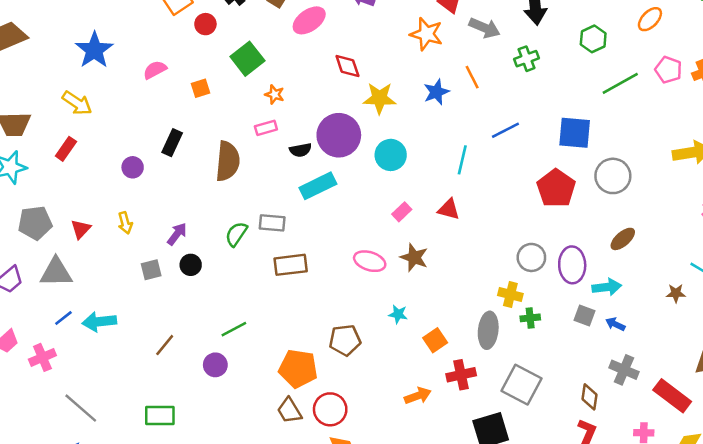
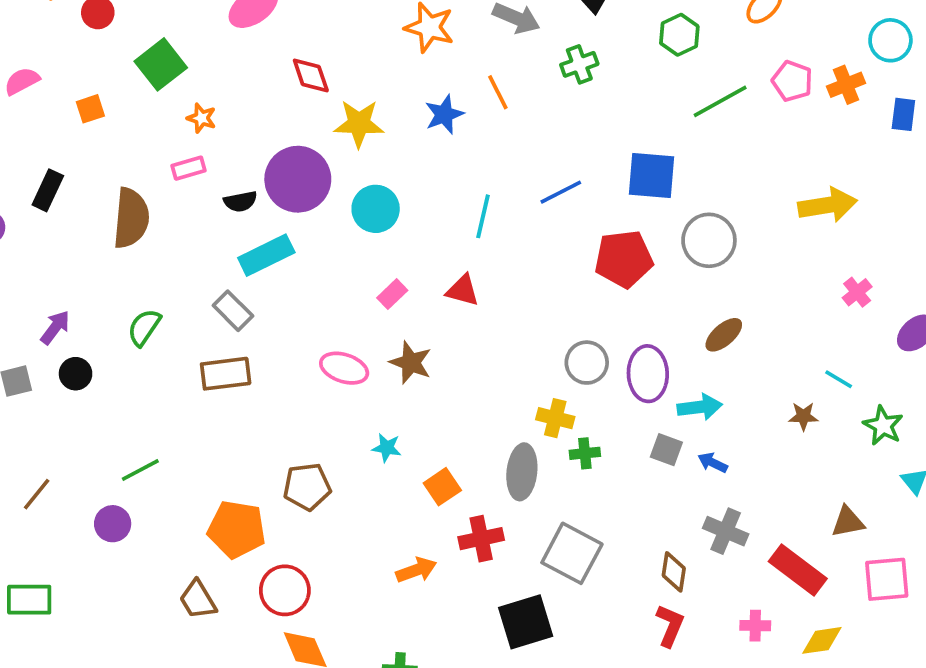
blue line: (505, 130) -> (561, 192), moved
red pentagon: (556, 188) -> (624, 259), turned 30
gray rectangle: (272, 223) -> (233, 311), moved, turned 40
brown trapezoid: (289, 411) -> (198, 600), moved

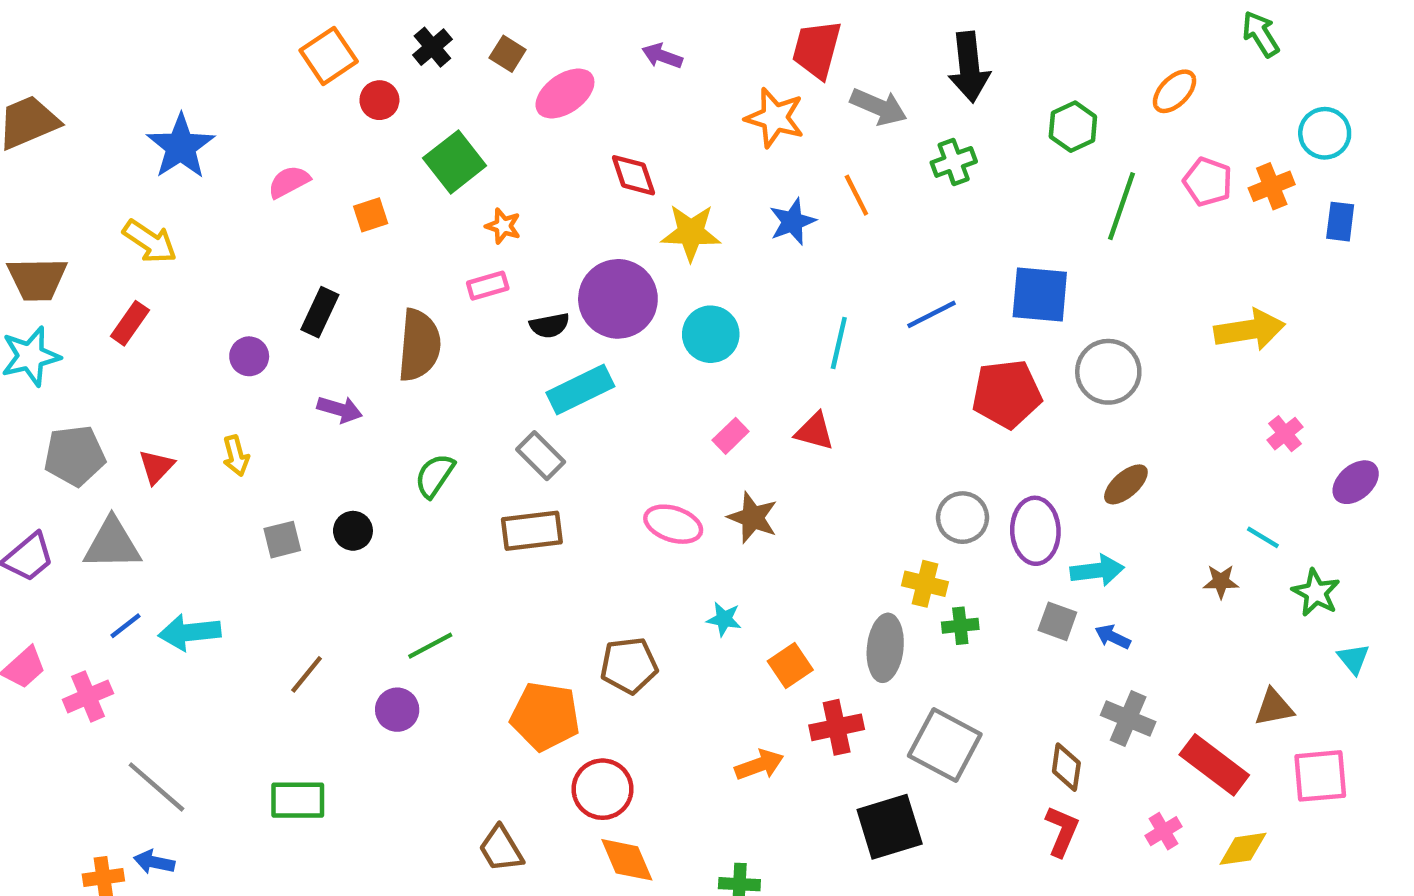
green line: (720, 101) -> (1122, 206), turned -42
purple arrow: (55, 327) -> (340, 409), moved, turned 69
brown trapezoid: (198, 600) -> (501, 849), moved
pink cross: (755, 626) -> (1163, 831), turned -32

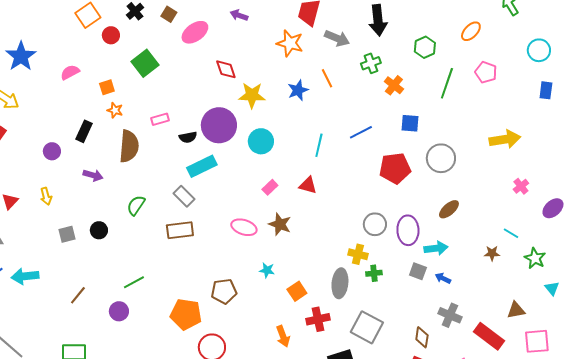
orange cross: (1272, 186) -> (394, 85), moved, turned -30
orange star: (503, 226) -> (115, 110), moved
blue square: (1040, 294) -> (410, 123), size x0.7
orange arrow: (759, 765) -> (283, 336), turned 90

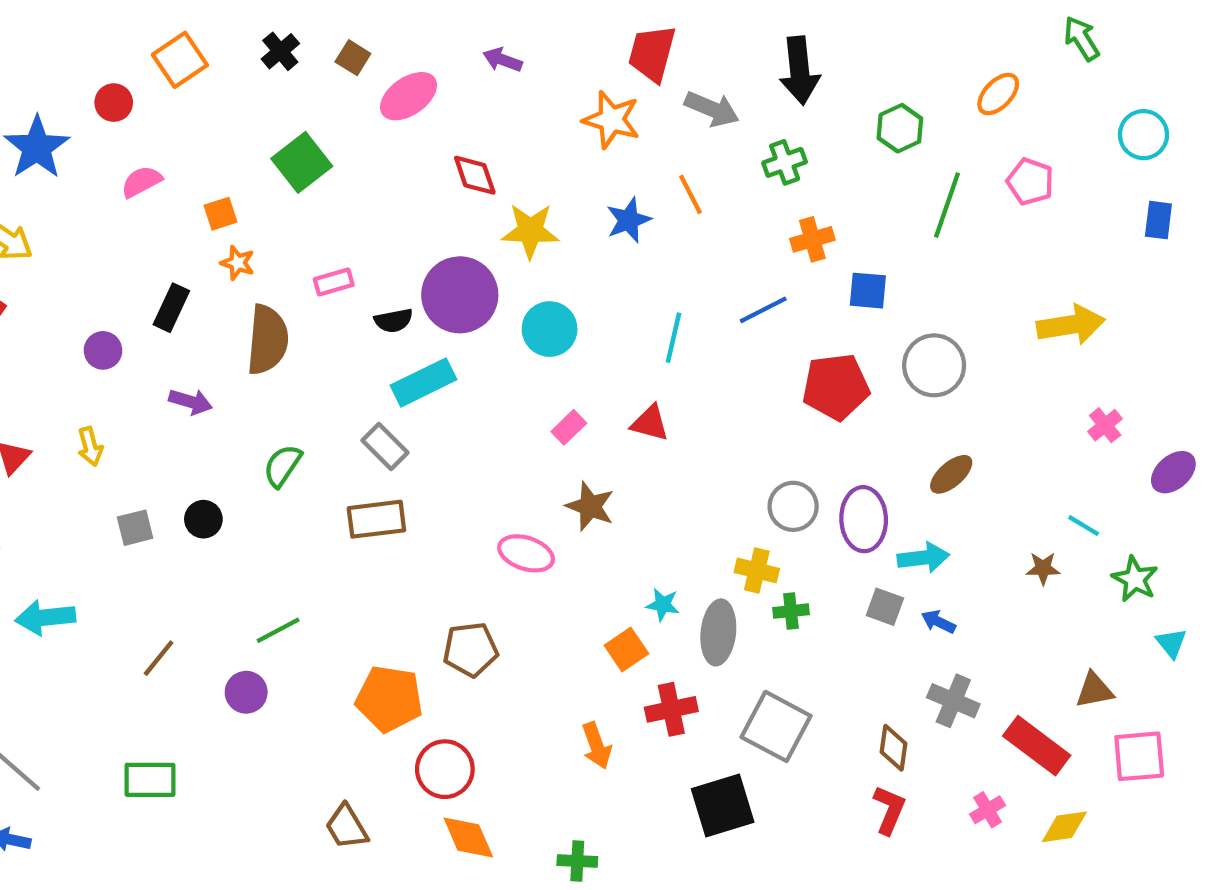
red circle: (111, 35) -> (114, 103), moved
orange cross: (394, 85) -> (812, 239), moved, turned 36
pink ellipse: (244, 227) -> (526, 553), moved
cyan star: (267, 270) -> (663, 605), moved

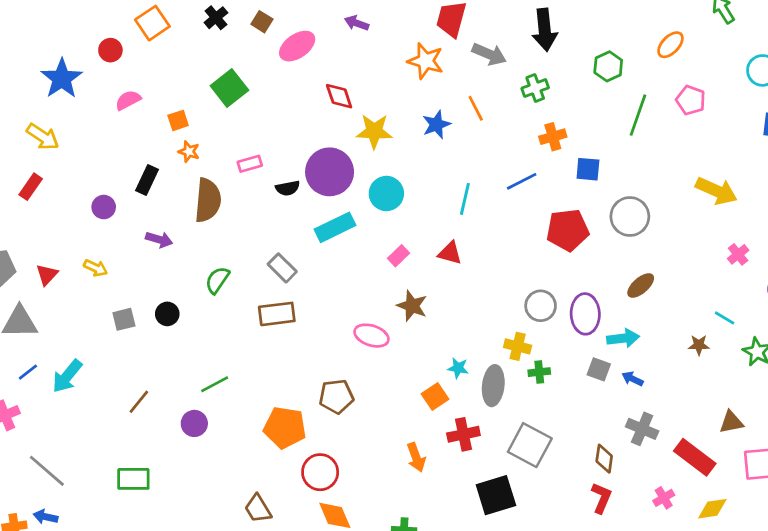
yellow arrow: (1071, 325) -> (716, 191), turned 33
cyan rectangle: (423, 382) -> (335, 227), moved
yellow arrow: (90, 447) -> (96, 268), turned -50
cyan arrow: (45, 617) -> (67, 376), turned -45

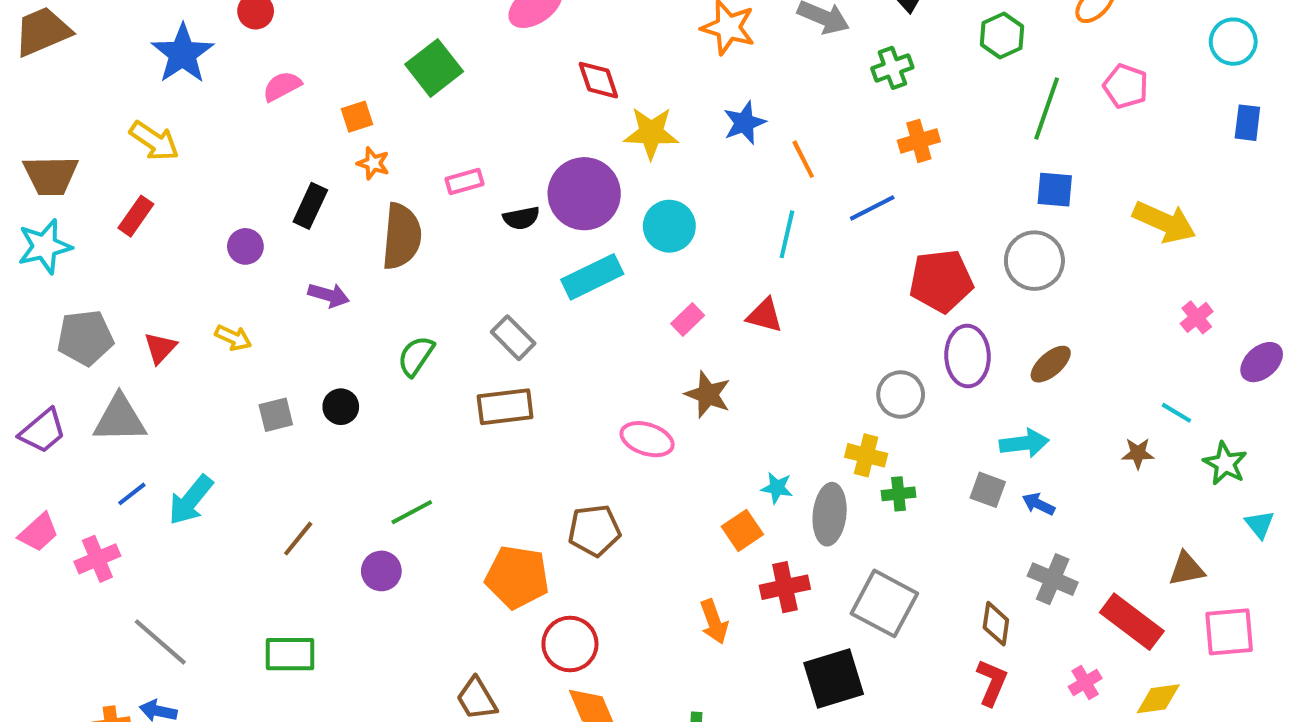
orange line: (476, 108) -> (803, 159), moved
blue square: (588, 169) -> (1055, 190), moved
purple ellipse: (585, 314) -> (968, 356), moved

